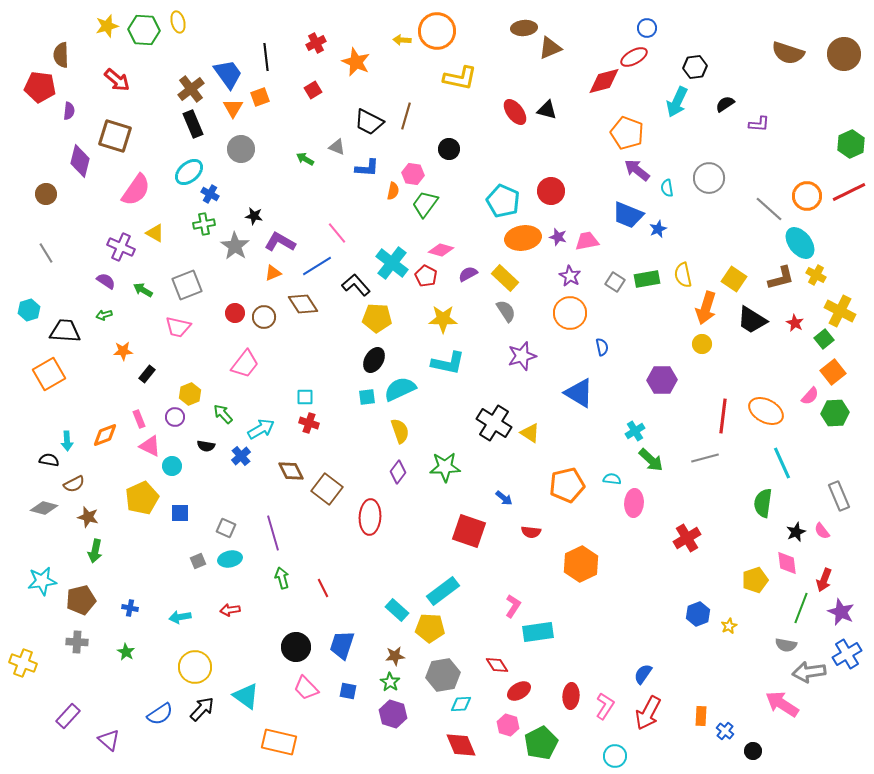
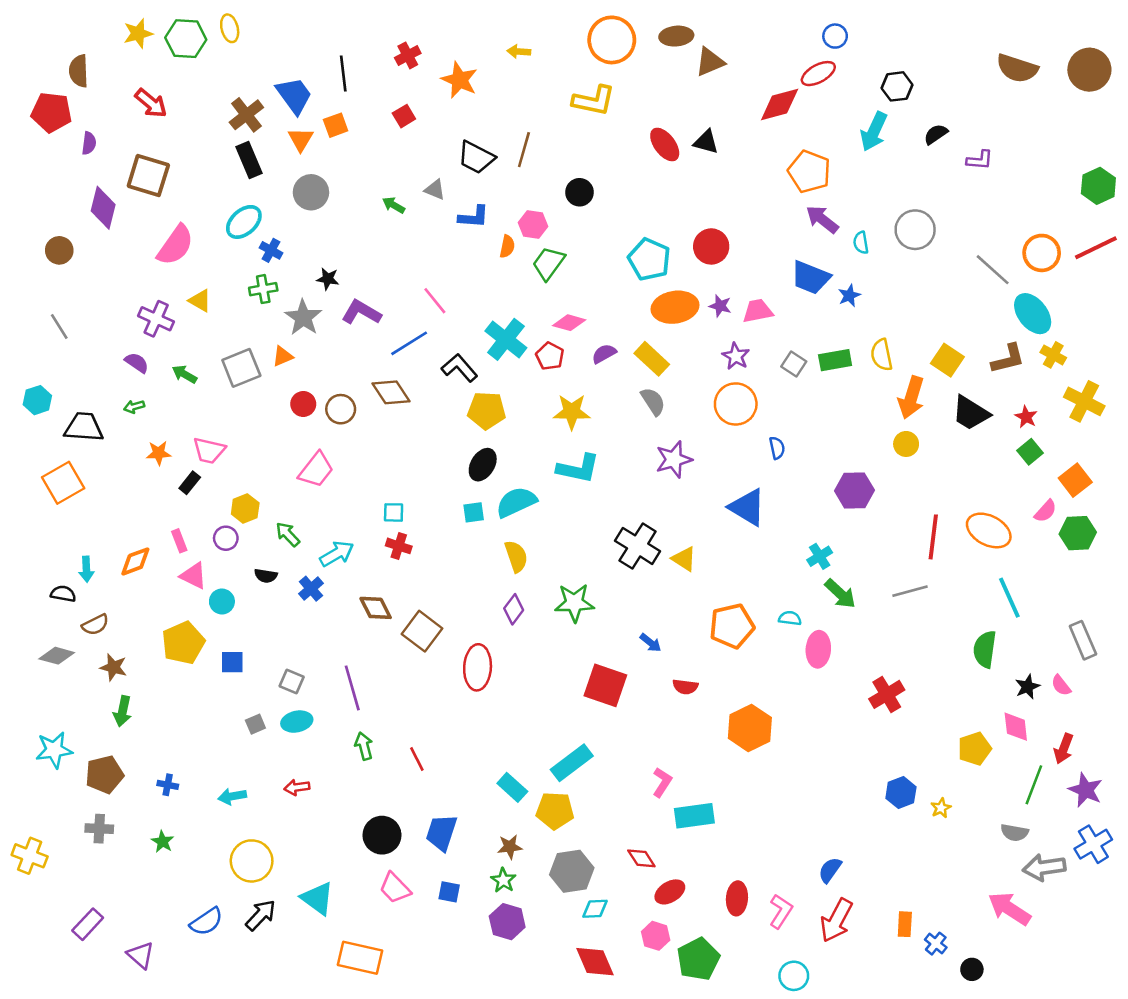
orange circle: (437, 31) -> (612, 40), moved
orange triangle: (273, 273) -> (283, 356), moved
pink trapezoid: (178, 327) -> (209, 450), moved
green square: (824, 339) -> (1030, 452), moved

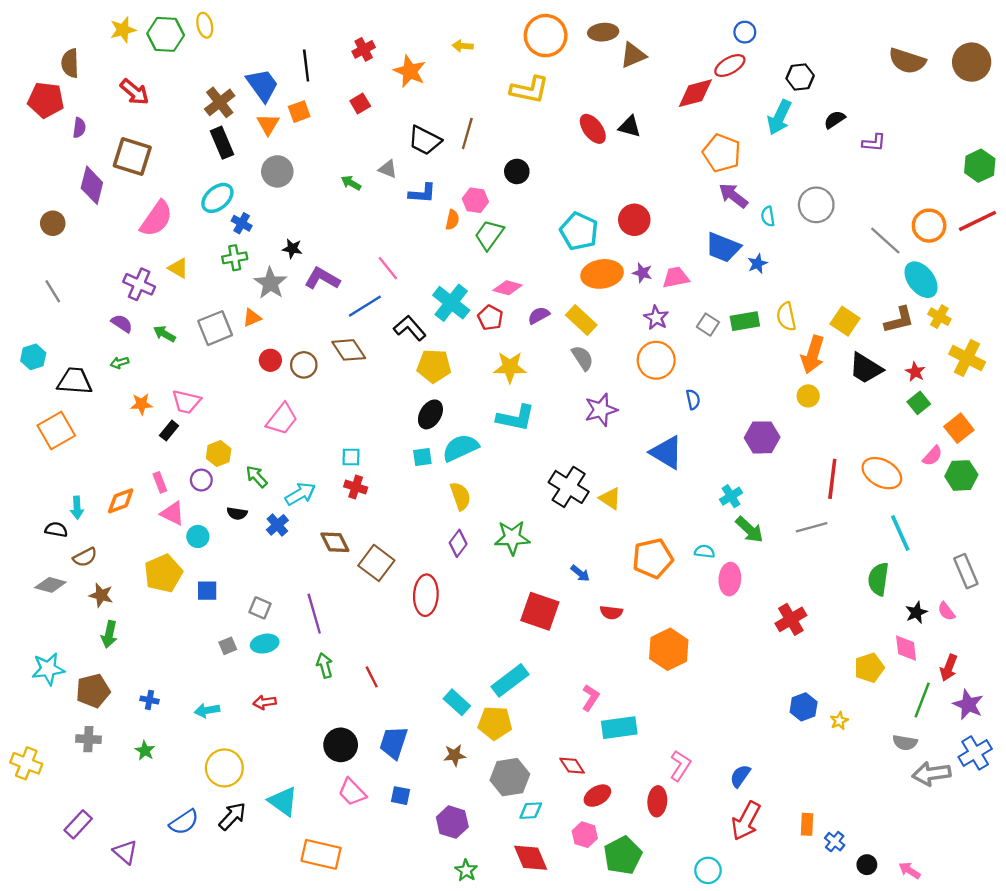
green star: (503, 880) -> (466, 870), moved
pink arrow: (1009, 909) -> (909, 870), moved, size x0.6
pink L-shape: (781, 911) -> (680, 766), moved

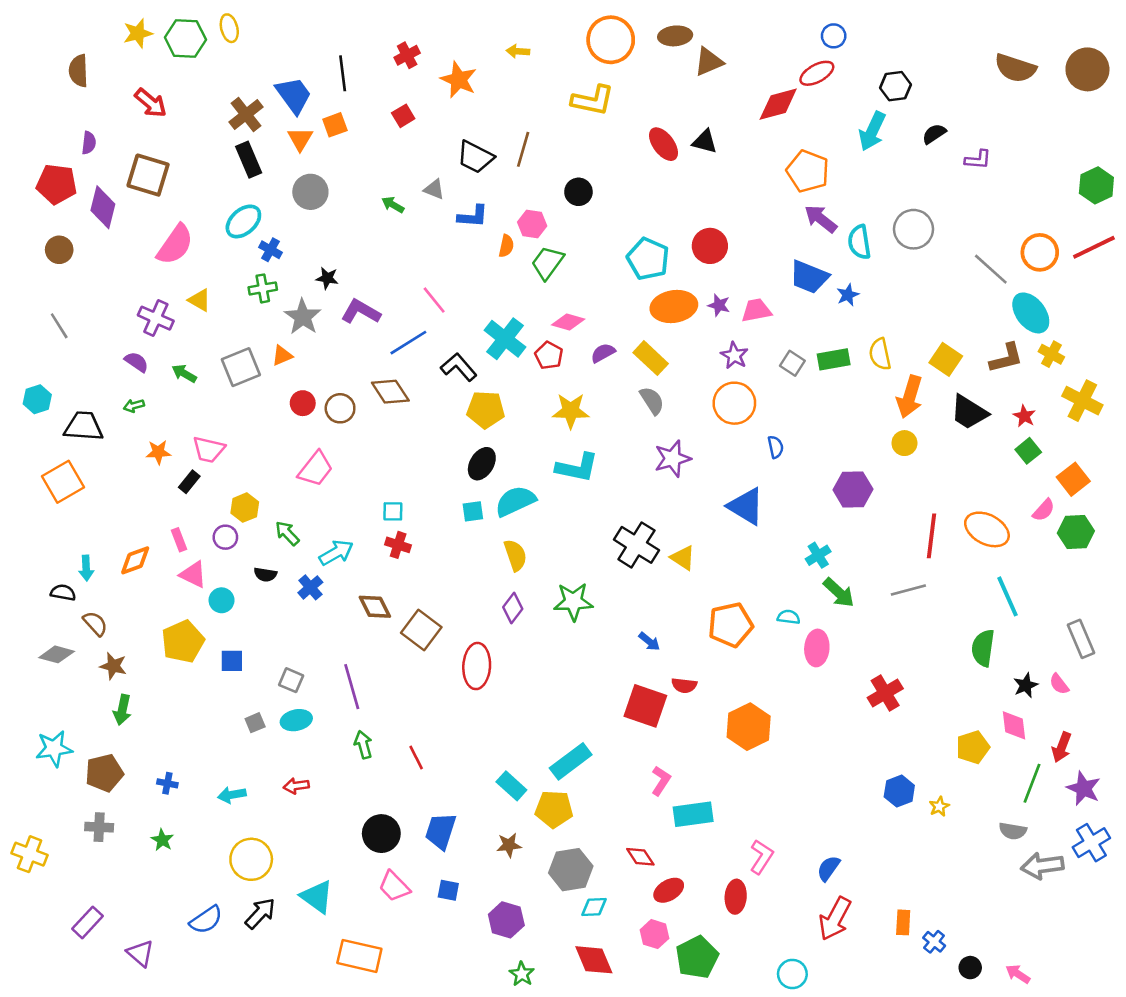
red pentagon: (46, 100) -> (57, 184), moved
cyan semicircle: (768, 216) -> (859, 242), size x1.5
brown semicircle: (85, 557) -> (95, 623), turned -105
red square: (540, 611) -> (645, 706), moved

